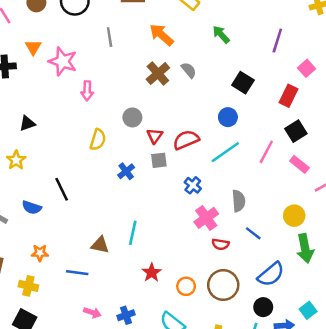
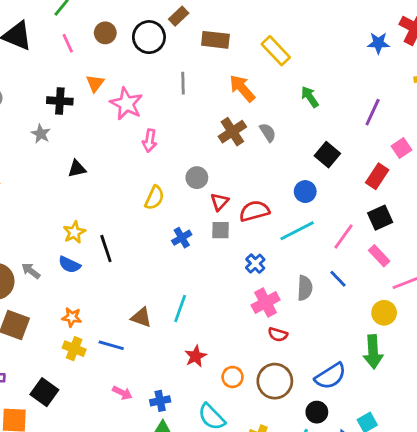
yellow star: (16, 160) -> (74, 232), moved
yellow circle: (294, 216) -> (384, 313), moved
blue line: (253, 233) -> (338, 279), moved
yellow cross: (28, 286) -> (74, 349), moved

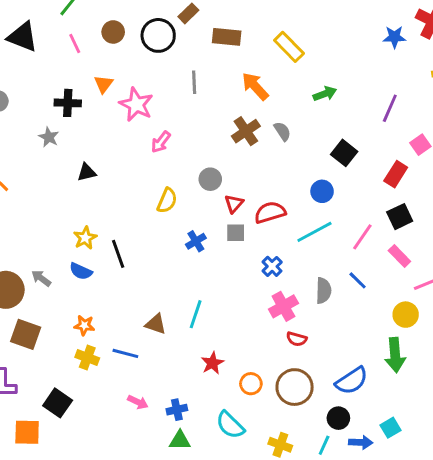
green arrow: (310, 97) -> (325, 94), turned 105
pink arrow: (150, 141) -> (161, 142), turned 30

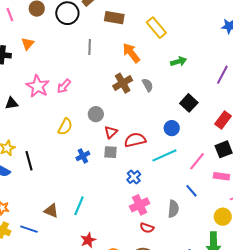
pink star: (136, 104) -> (38, 86), moved
pink rectangle: (399, 256) -> (221, 176), turned -42
gray semicircle: (324, 291) -> (173, 209), moved

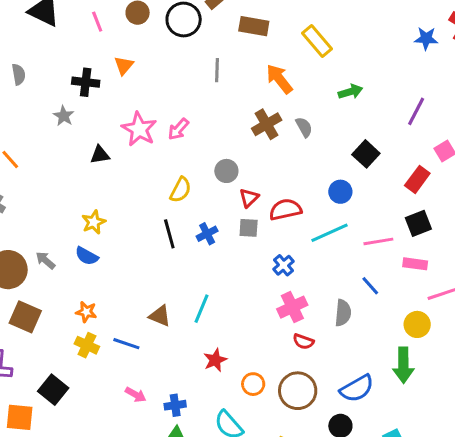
black line: (29, 161) -> (169, 234), moved
pink line: (197, 161) -> (378, 241), turned 42

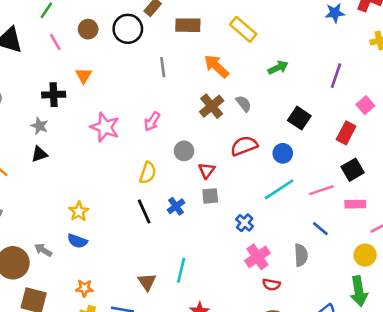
pink arrow: (178, 129) -> (152, 121), moved
black triangle: (100, 155) -> (39, 154), moved
red semicircle: (285, 210) -> (244, 146), moved
brown triangle: (160, 316) -> (147, 282), turned 42

